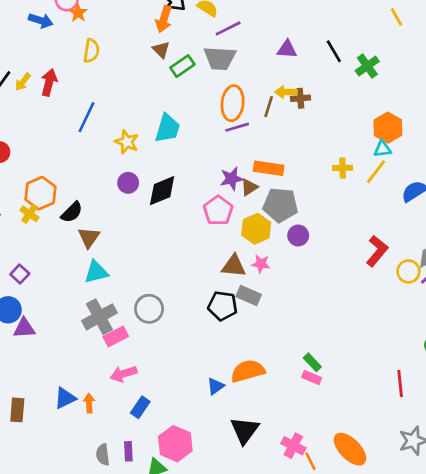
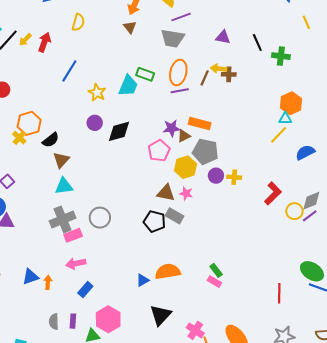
green rectangle: (182, 66) -> (145, 74), moved, turned 48
green cross: (367, 66) -> (281, 56), turned 36
yellow cross: (343, 168) -> (234, 177), moved

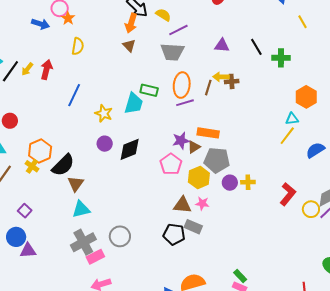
orange hexagon: (291, 103) -> (306, 97), moved
black semicircle: (51, 140) -> (63, 165), size x1.4

